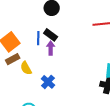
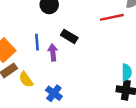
black rectangle: (51, 35) -> (69, 36), moved

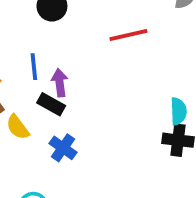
red line: (112, 17) -> (128, 35), moved
black rectangle: (69, 36) -> (51, 104), moved

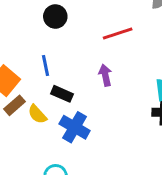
purple arrow: (60, 83) -> (105, 75), moved
blue cross: (63, 148) -> (75, 127), size x1.4

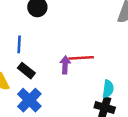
red line: (118, 33) -> (81, 58), moved

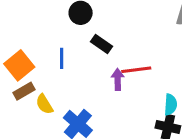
black rectangle: (26, 71) -> (101, 44), moved

